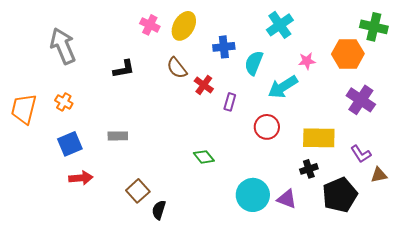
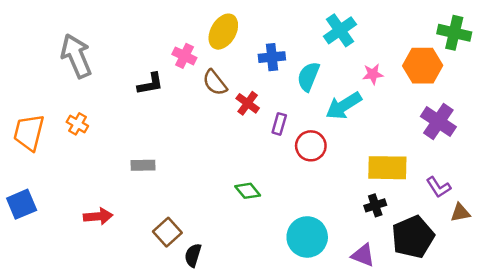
pink cross: (150, 25) -> (184, 56), moved
red circle: (267, 127) -> (311, 146), moved
blue square: (70, 144) -> (22, 204), moved
purple triangle: (287, 199) -> (363, 255), moved

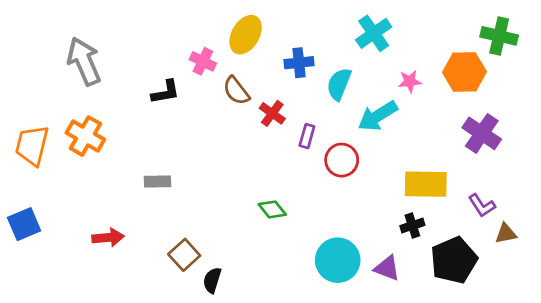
orange cross: (77, 124) -> (85, 136), size x1.6
purple triangle: (363, 255) -> (387, 268), moved

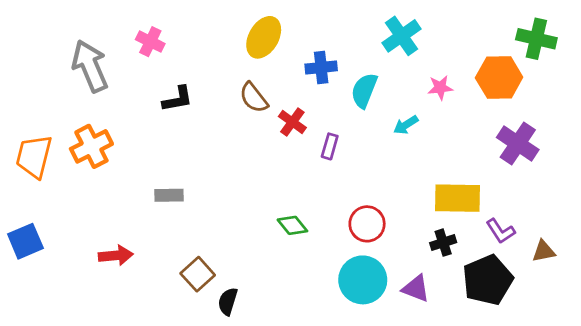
pink cross: (203, 61) -> (150, 42), moved
cyan arrow: (378, 116) -> (406, 125), size x0.6
orange cross: (85, 136) -> (91, 146), turned 33
red circle: (342, 160) -> (367, 224), moved
purple L-shape: (482, 205) -> (501, 231), moved

